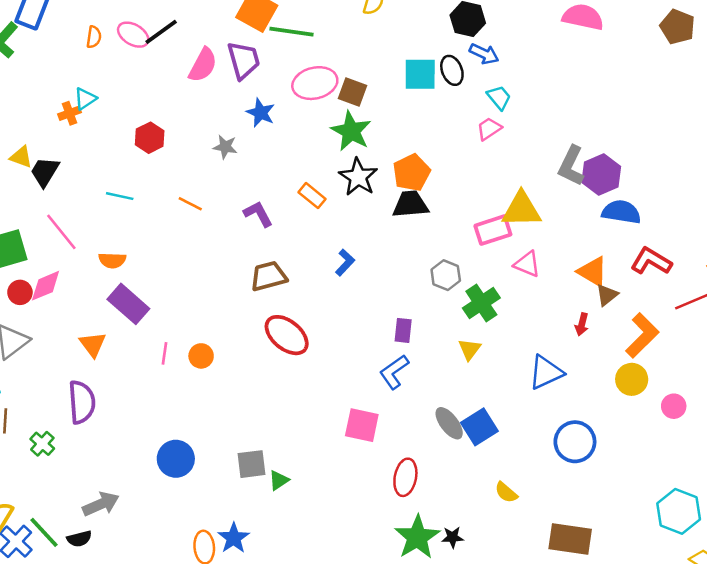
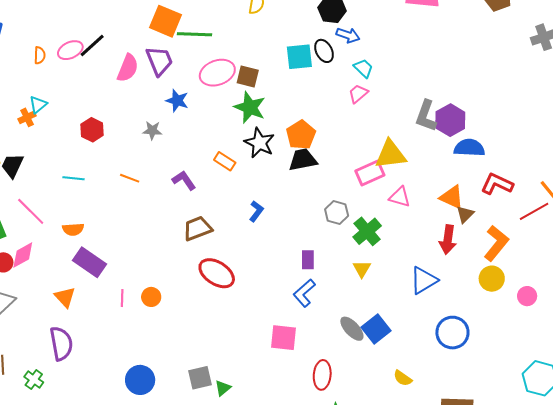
pink ellipse: (133, 35) -> (70, 50), turned -50
red arrow: (582, 324) -> (448, 240), size x1.6

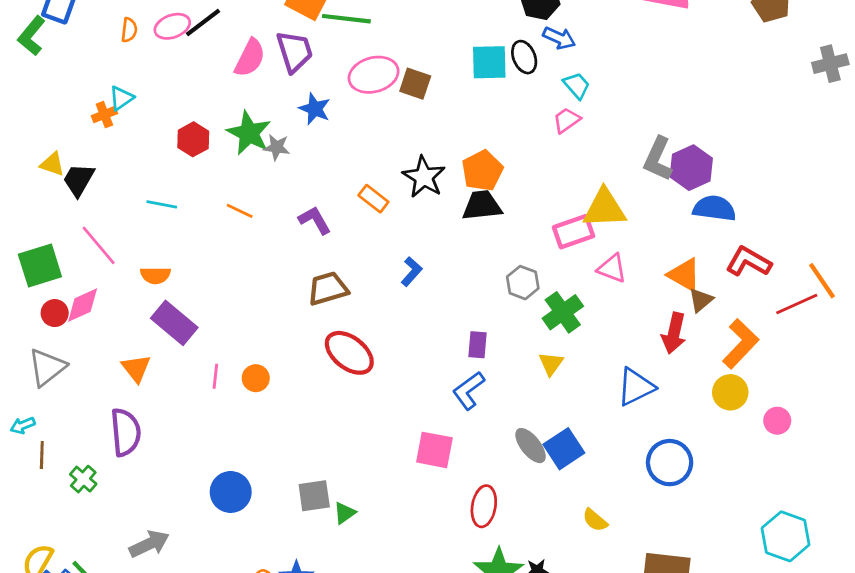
green star: (250, 107) -> (249, 133), moved

